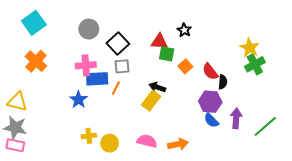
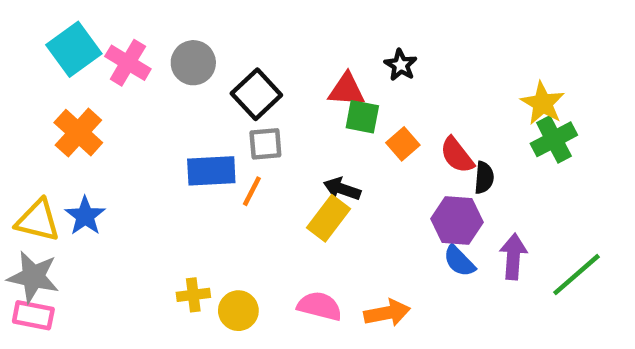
pink cross: (86, 65) -> (128, 63), moved, turned 36
blue star: (78, 100) -> (85, 216), moved

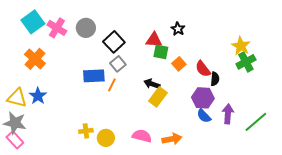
gray square: (265, 144) -> (118, 64), turned -35
yellow rectangle: (329, 218) -> (158, 97), moved
pink rectangle: (33, 315) -> (15, 140), turned 36

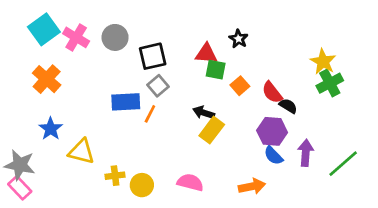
black square: (114, 42) -> (153, 56), turned 30
black semicircle: (215, 79) -> (288, 106), turned -64
yellow triangle: (17, 98) -> (81, 152), moved
orange arrow: (172, 139) -> (252, 186), moved

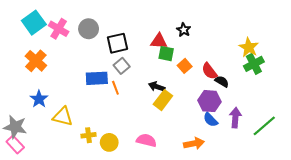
orange line: (150, 114) -> (115, 88), turned -48

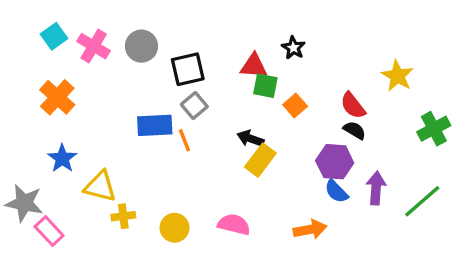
cyan square: (34, 23) -> (54, 36), size x0.7
green cross: (254, 64) -> (434, 129), moved
red semicircle: (209, 71) -> (353, 106), moved
yellow cross: (89, 135) -> (123, 216), moved
pink rectangle: (15, 144) -> (49, 231), moved

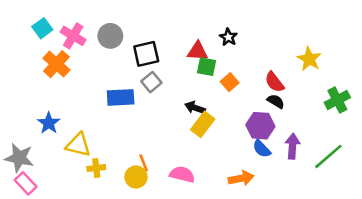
orange cross: (57, 97) -> (56, 64), moved
orange line: (184, 140) -> (144, 163), moved
pink rectangle: (49, 231) -> (26, 183), moved

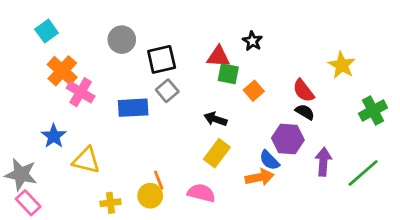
pink cross: (73, 36) -> (81, 92), moved
yellow rectangle: (203, 124) -> (217, 153), moved
blue semicircle: (262, 149) -> (269, 160), moved
yellow cross: (96, 168) -> (110, 203), moved
orange arrow: (241, 178) -> (259, 177), moved

